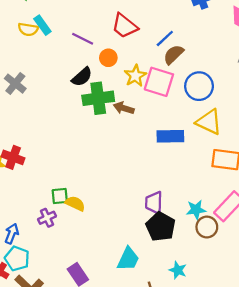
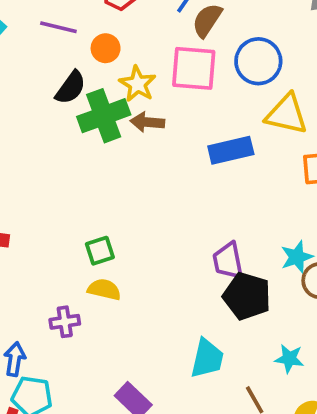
yellow star: (135, 76) -> (138, 84), moved
green square: (60, 196) -> (100, 251), moved
purple cross: (47, 218) -> (65, 322), turned 30

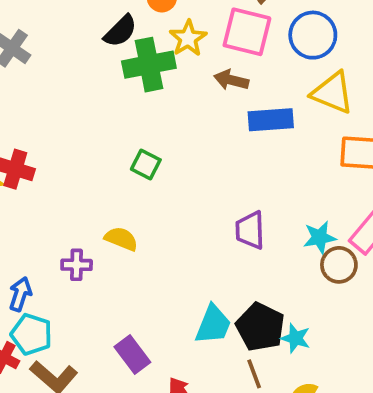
brown arrow: (147, 122) -> (231, 80), moved
green square: (100, 251) -> (146, 164), moved, turned 36
black pentagon: (247, 296) -> (260, 327), moved

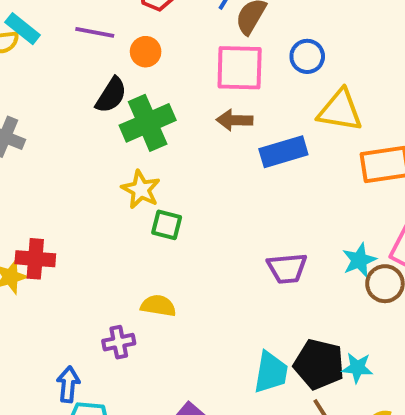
blue circle: (313, 35) -> (307, 56), size x0.7
yellow star: (188, 38) -> (141, 189), moved
purple trapezoid: (250, 230) -> (287, 268), turned -81

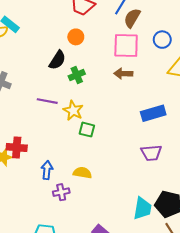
purple line: (95, 32) -> (47, 101), moved
green cross: (148, 123) -> (77, 75), size x0.6
blue rectangle: (283, 152) -> (153, 113), moved
blue arrow: (68, 384) -> (47, 170), moved

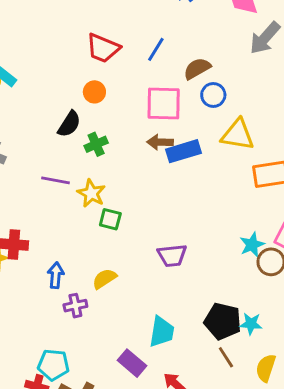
brown semicircle: (132, 18) -> (197, 69), moved, turned 30
blue rectangle: (153, 113) -> (183, 151), moved
purple trapezoid: (151, 153) -> (172, 255), moved
yellow semicircle: (82, 173) -> (104, 279), turned -42
cyan trapezoid: (142, 208) -> (162, 332), moved

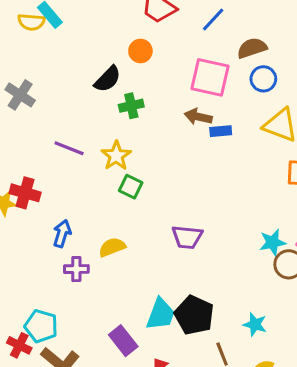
blue rectangle: (183, 151) -> (221, 131), size x0.6
purple line: (56, 180) -> (69, 148), moved
black pentagon: (223, 321) -> (194, 315), moved

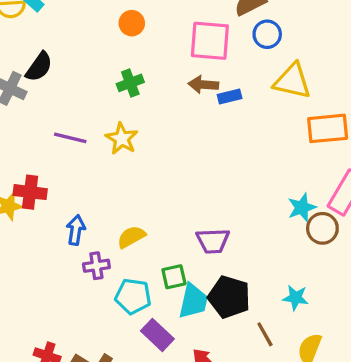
black semicircle: (108, 79) -> (39, 67), moved
green square: (131, 187) -> (174, 277), moved, turned -30
purple trapezoid: (187, 237) -> (213, 241), moved
cyan pentagon: (41, 326) -> (133, 296), moved

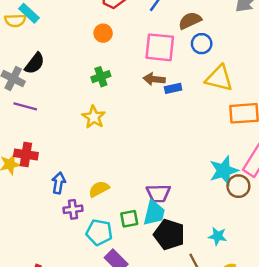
purple line: (70, 138) -> (25, 106), moved
cyan star: (302, 208) -> (224, 171), size x1.4
cyan trapezoid: (193, 301) -> (154, 213), moved

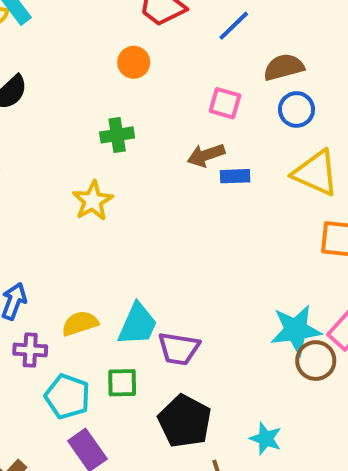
pink square: (160, 47) -> (225, 103), size x0.6
brown arrow: (154, 79) -> (206, 155), turned -35
cyan trapezoid: (154, 213) -> (138, 324), moved

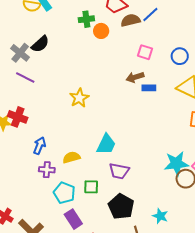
brown semicircle: (284, 67) -> (131, 20), moved
green cross: (117, 135) -> (86, 19), moved
cyan trapezoid: (138, 324) -> (106, 144), moved

